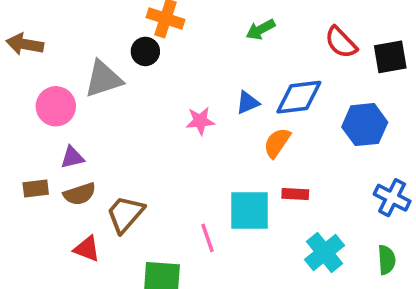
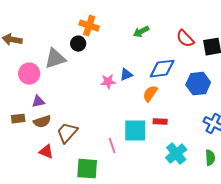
blue triangle: (248, 103) -> (126, 75), moved

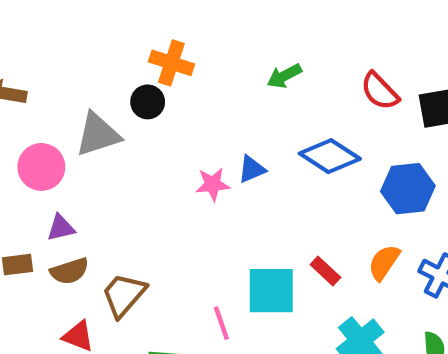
blue diamond: (162, 69) -> (330, 156), turned 40
orange semicircle: (150, 94) -> (384, 262), moved
red rectangle: (160, 122) -> (325, 271), turned 40

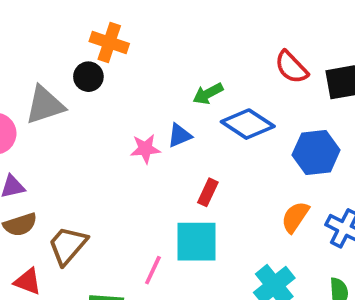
green arrow: (284, 76) -> (208, 94), moved
red rectangle: (325, 271) -> (208, 192), moved, turned 72
pink line: (221, 323) -> (153, 270), turned 44

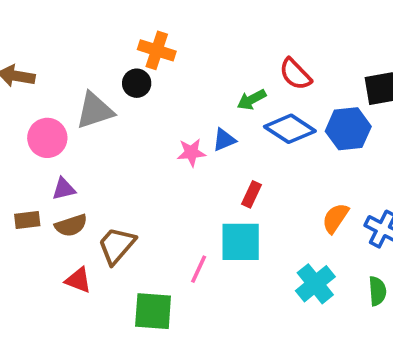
red semicircle: (291, 67) -> (295, 74), moved
blue hexagon: (316, 153) -> (348, 129), moved

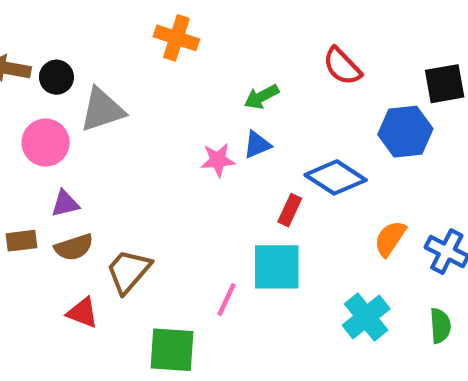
black circle: (137, 83) -> (56, 77), moved
green arrow: (252, 100) -> (261, 97), moved
blue diamond: (290, 129) -> (336, 177), moved

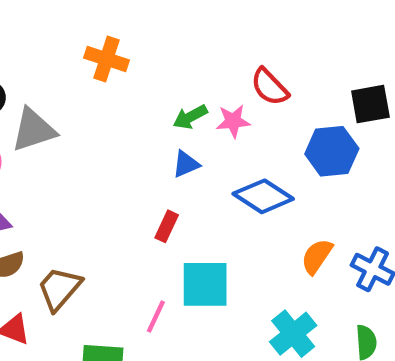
pink star: (218, 160) -> (233, 121), moved
red rectangle: (290, 210) -> (167, 226), moved

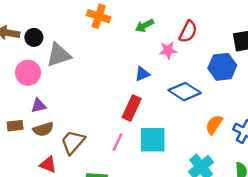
red semicircle: (270, 87) -> (188, 32), turned -110
green arrow: (190, 117) -> (145, 26), moved
red rectangle: (167, 226) -> (132, 108), size x1.5
pink line: (156, 316) -> (117, 142), moved

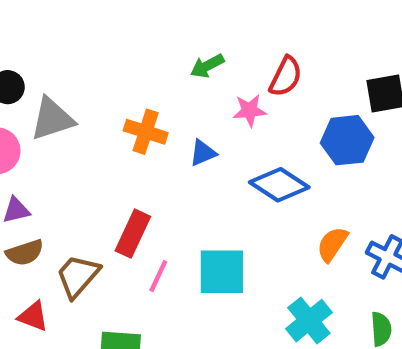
orange cross: (99, 16) -> (146, 132), moved
red rectangle: (132, 108) -> (133, 234), moved

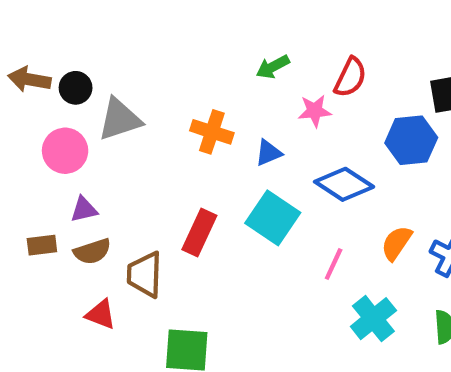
cyan square: (222, 272) -> (273, 218), moved, turned 34
brown trapezoid: (78, 276) -> (145, 275), turned -39
pink line: (158, 276) -> (334, 264), moved

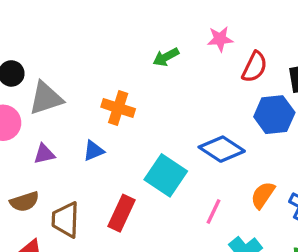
red semicircle: (350, 77) -> (255, 67), moved
pink star: (315, 111) -> (220, 39), moved
blue triangle: (269, 153) -> (94, 151), moved
purple triangle: (84, 209) -> (44, 154), moved
red rectangle: (199, 233) -> (121, 213), moved

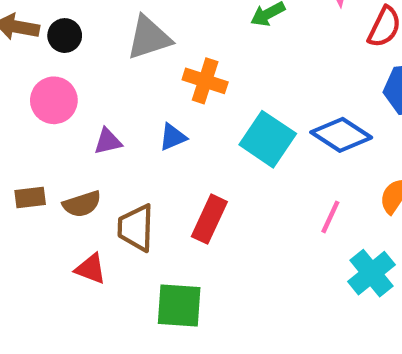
gray triangle: (46, 98) -> (149, 38), moved
cyan square: (166, 175) -> (268, 139), moved

